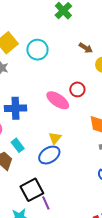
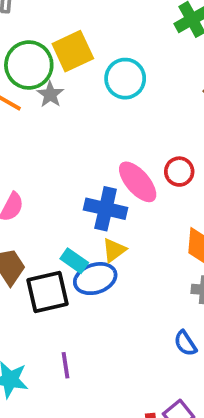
blue cross: (15, 108) -> (106, 209), moved
cyan rectangle: (18, 145) -> (74, 261), moved, turned -32
black square: (32, 190) -> (47, 292), moved

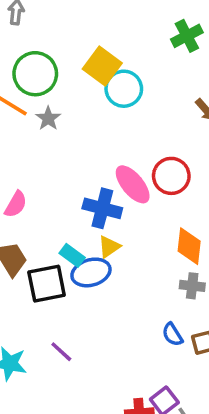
yellow square: (73, 51) -> (102, 66), moved, turned -30
gray star: (50, 94) -> (48, 118), moved
red circle: (179, 172) -> (171, 176), size x1.4
purple line: (65, 365) -> (61, 352), turned -40

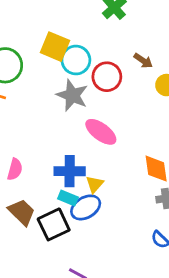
gray star: (48, 118) -> (72, 95), moved, size x1.6
red circle: (171, 176) -> (107, 77), moved
blue cross: (102, 208) -> (70, 171), moved

